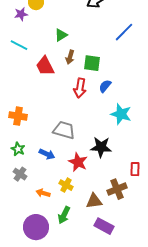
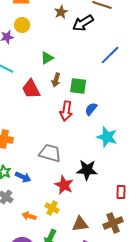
blue arrow: (47, 154) -> (23, 177), moved
brown cross: (117, 189) -> (113, 223), moved

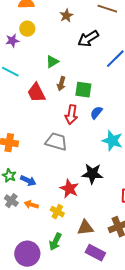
black arrow: (83, 23) -> (88, 39), moved
gray trapezoid: (50, 153) -> (56, 142), moved
orange arrow: (29, 216) -> (31, 205), moved

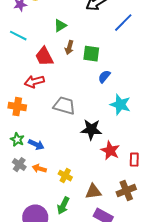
red arrow: (71, 115) -> (34, 82), moved, turned 66
black star: (92, 174) -> (91, 130), moved
red star: (69, 189) -> (110, 151), moved

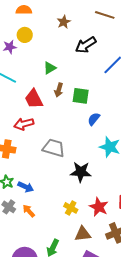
red star: (110, 151) -> (99, 207), moved
orange arrow: (39, 169) -> (29, 211), turned 32
yellow cross: (65, 176) -> (71, 208), moved

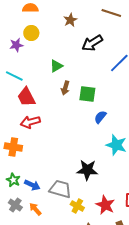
red trapezoid: (34, 99) -> (26, 97), moved
gray trapezoid: (54, 148) -> (60, 189), moved

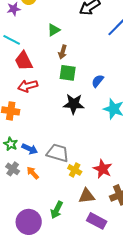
green square: (87, 94) -> (68, 73), moved
black star: (87, 170) -> (74, 104), moved

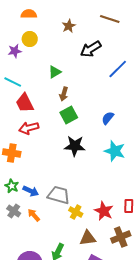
green square: (68, 73) -> (69, 115), turned -36
blue semicircle: (98, 81) -> (108, 118), moved

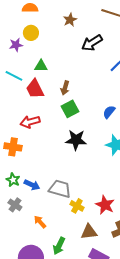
green triangle: (55, 72) -> (41, 66), moved, turned 32
red trapezoid: (25, 103) -> (35, 89), moved
orange arrow: (34, 215) -> (40, 222), moved

